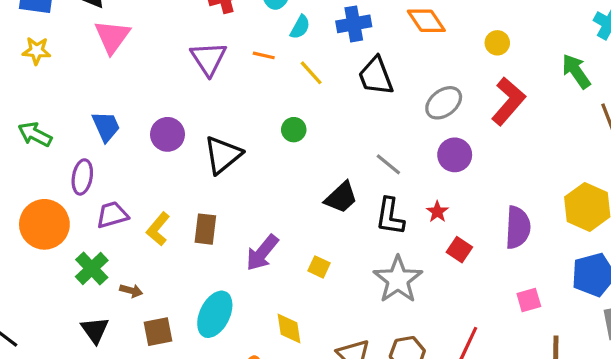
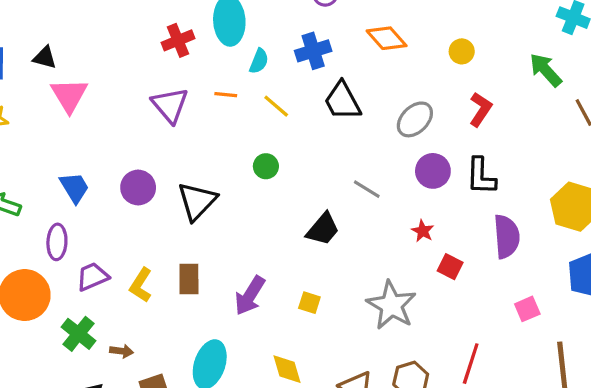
red L-shape: (508, 101) -> (481, 109), size x0.7
black L-shape: (390, 216) -> (481, 176), moved

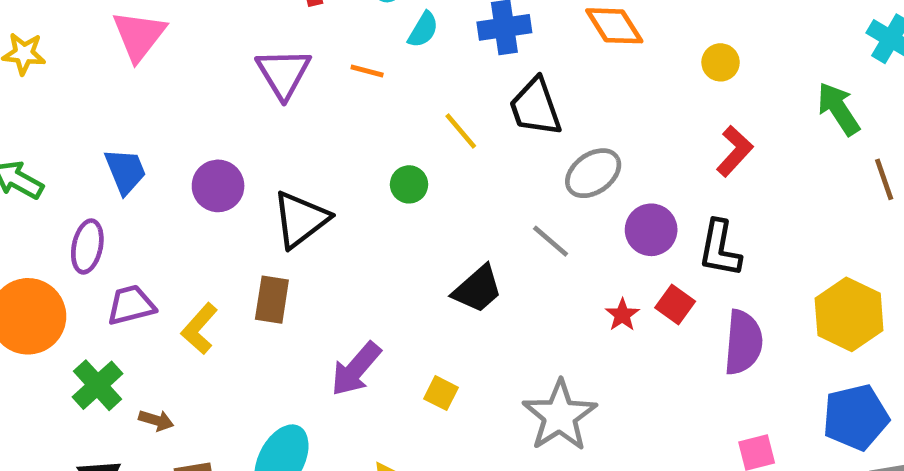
yellow line: (276, 106) -> (461, 131), moved
gray ellipse: (415, 119) -> (593, 173), moved
red square: (450, 267) -> (675, 304), moved
brown rectangle: (189, 279) -> (272, 300), moved

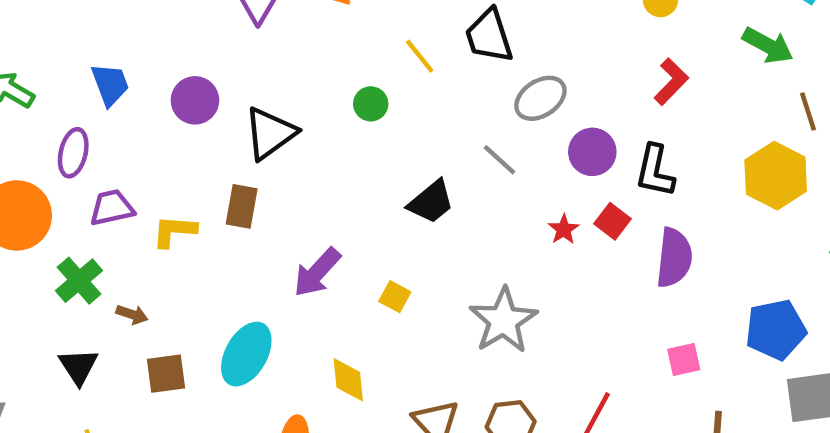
green arrow: (838, 109) -> (768, 45), turned 150
yellow hexagon: (849, 314) -> (776, 176), moved
yellow L-shape: (199, 329) -> (174, 231), turned 51

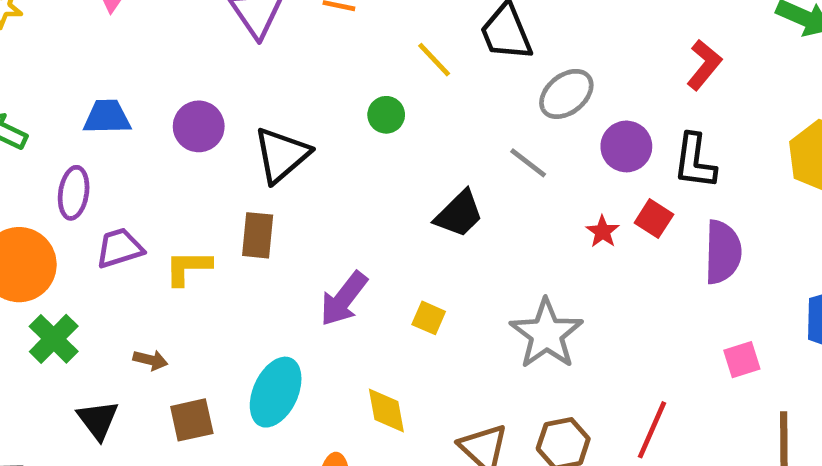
blue trapezoid: (110, 84) -> (107, 117), turned -66
green cross: (79, 281) -> (54, 339), moved

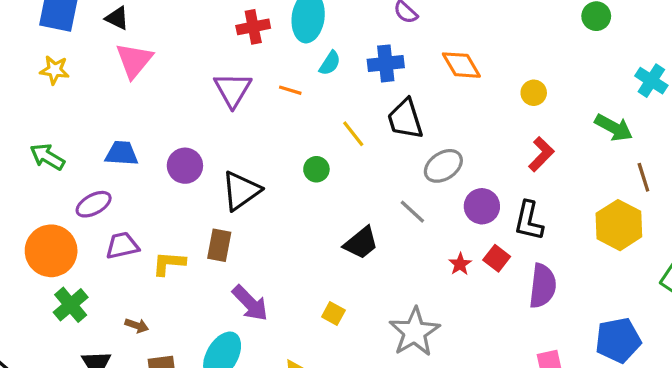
purple ellipse: (74, 193) -> (94, 204), turned 48
purple arrow: (344, 299) -> (250, 303), moved, turned -87

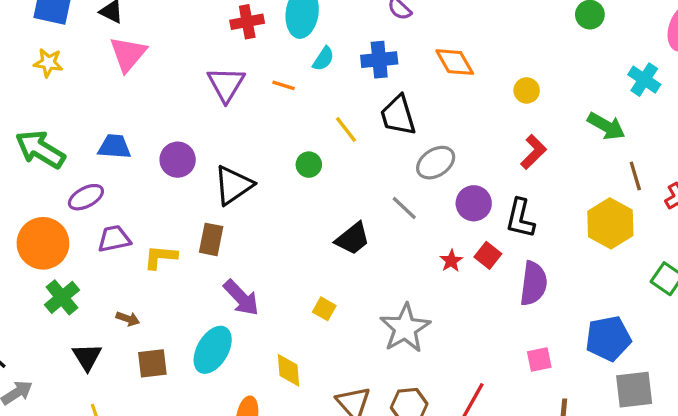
green arrow: (47, 157) -> (40, 149), size x1.4

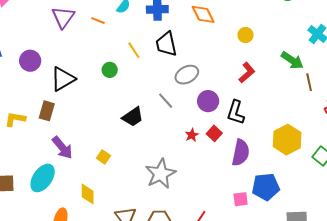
brown line: (635, 176) -> (309, 82), moved
yellow hexagon: (610, 223) -> (287, 140), moved
yellow square: (324, 309) -> (103, 157), moved
blue pentagon: (608, 338) -> (266, 187), moved

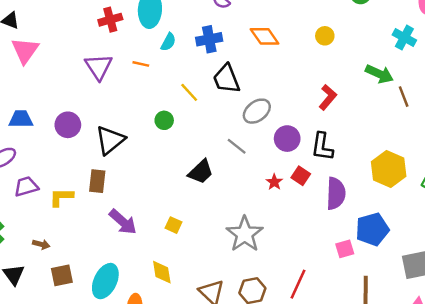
yellow circle: (246, 35) -> (325, 36), moved
cyan ellipse: (43, 178) -> (105, 281), moved

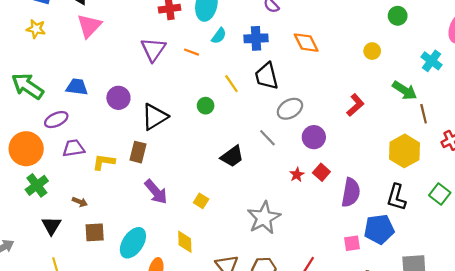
yellow circle: (325, 36) -> (372, 51), moved
black L-shape: (322, 147) -> (396, 197), moved
yellow hexagon: (389, 169) -> (405, 151), moved

